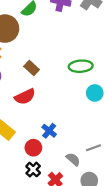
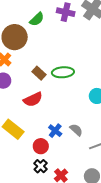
green ellipse: (81, 66) -> (63, 72), moved
gray semicircle: (73, 159) -> (76, 130), moved

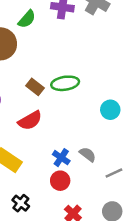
red circle: (41, 146) -> (60, 181), moved
black cross: (41, 166) -> (21, 203), moved

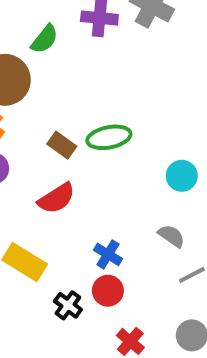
gray semicircle: (88, 154) -> (171, 236), moved
black cross: (21, 203) -> (68, 305), moved

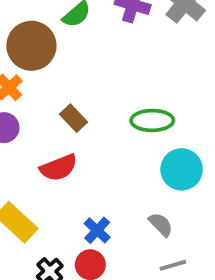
green ellipse: (109, 137) -> (152, 120), moved
cyan circle: (182, 176) -> (182, 169), size x1.4

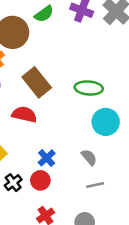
brown rectangle: (74, 118) -> (37, 82), size x1.6
red semicircle: (59, 168) -> (24, 114), turned -150

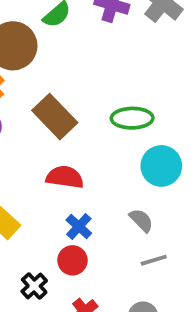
red semicircle: (24, 114) -> (65, 177), moved
black cross: (13, 183) -> (34, 286), moved

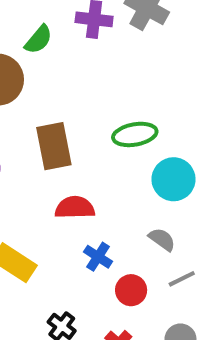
brown rectangle: (55, 117) -> (54, 146), turned 42
red circle: (72, 260) -> (131, 290), moved

